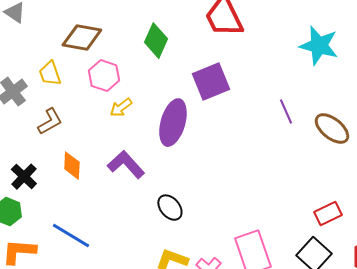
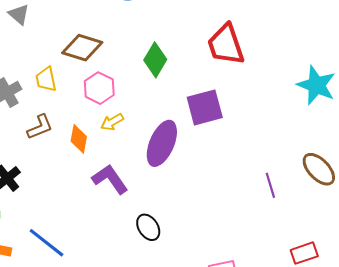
purple line: (286, 112) -> (270, 185), moved
orange diamond: (72, 166) -> (79, 139), moved

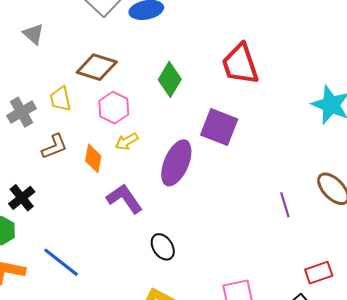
purple square: (205, 107) -> (219, 127), turned 36

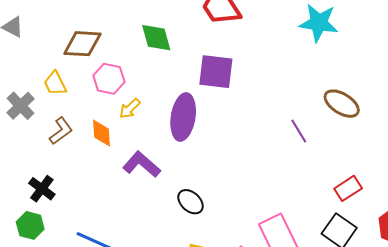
green diamond: (170, 79) -> (156, 38), turned -32

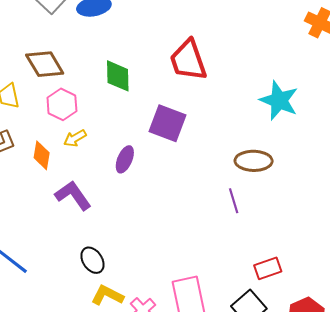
brown diamond: (82, 44) -> (45, 64), turned 42
brown ellipse: (342, 104) -> (254, 161), moved, turned -45
purple ellipse: (183, 117) -> (125, 159), size x0.6
black ellipse: (191, 202) -> (92, 260), moved

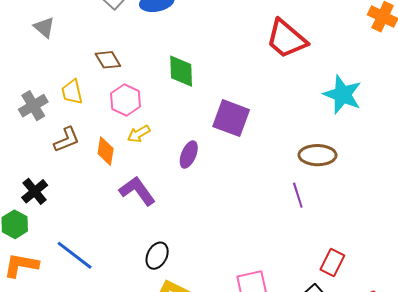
red trapezoid: (188, 60) -> (286, 39), moved, turned -30
brown diamond: (45, 64) -> (108, 60), size x0.7
black ellipse: (92, 260) -> (157, 256), turned 60
red rectangle: (268, 268) -> (332, 263), turned -44

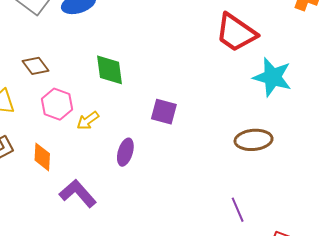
red trapezoid: (286, 39) -> (236, 33), moved
purple square: (231, 118) -> (164, 112), size x0.7
yellow arrow: (139, 134) -> (88, 121), moved
purple line: (298, 195) -> (238, 210), moved

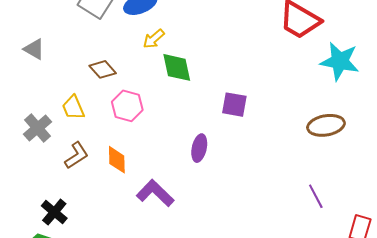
yellow arrow: (88, 121) -> (154, 39), moved

